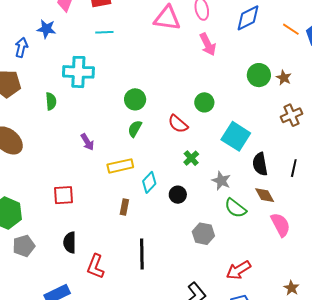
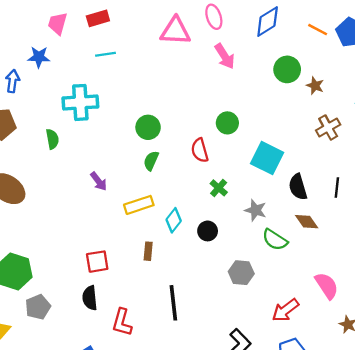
green circle: (259, 75) -> (287, 69), moved
red semicircle: (178, 124) -> (200, 150), turned 40
red square: (64, 195) -> (97, 262), moved
pink semicircle: (280, 225) -> (327, 286), moved

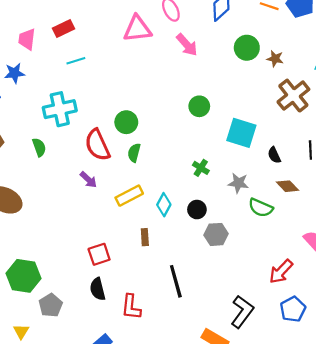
brown cross: (328, 127) -> (293, 96), size x1.4
red semicircle: (200, 150) -> (97, 145), moved, size x1.4
black semicircle: (298, 187) -> (274, 155), size x0.7
gray hexagon: (241, 273) -> (216, 234), moved

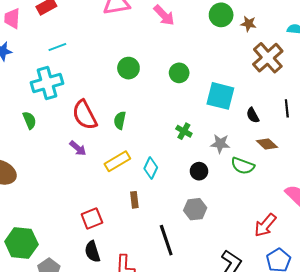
cyan line: (76, 61) -> (57, 47), moved
green circle: (126, 122) -> (128, 68), moved
black circle: (197, 210) -> (199, 171), moved
gray hexagon: (216, 234) -> (195, 209), moved

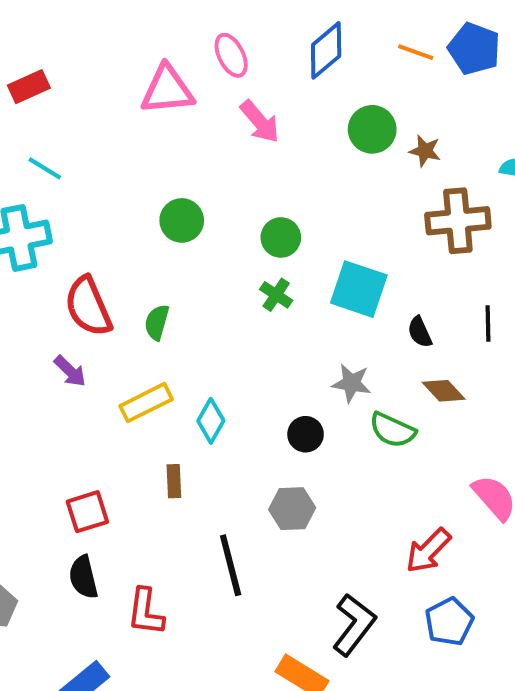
cyan line: (57, 47) -> (45, 168), turned 48
brown cross: (268, 58) -> (458, 221), turned 32
green cross: (184, 131) -> (276, 295), moved

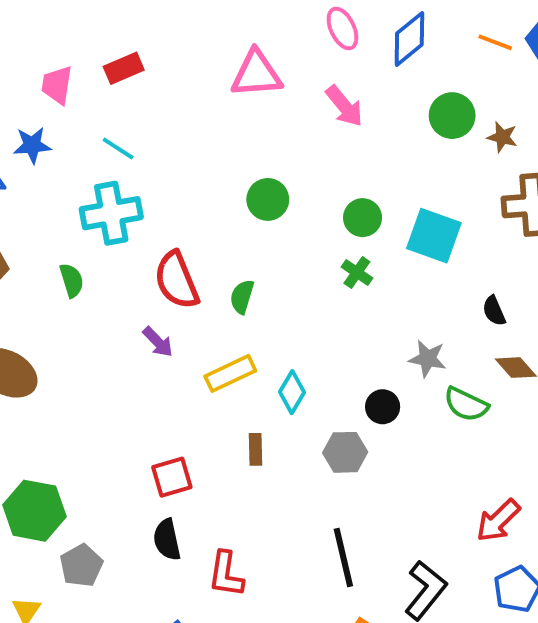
pink ellipse: (231, 55) -> (342, 28), moved
cyan line: (45, 168) -> (118, 148), moved
cyan square: (359, 289) -> (434, 236), moved
gray hexagon: (292, 509) -> (345, 452), moved
black line: (231, 565) -> (343, 558), moved

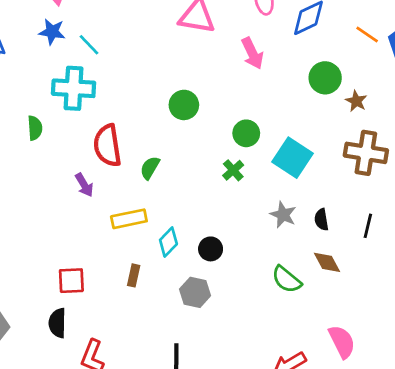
blue star: (32, 145) -> (52, 32), moved
gray star: (428, 359) -> (283, 215), moved
black circle: (383, 407) -> (211, 249), moved

